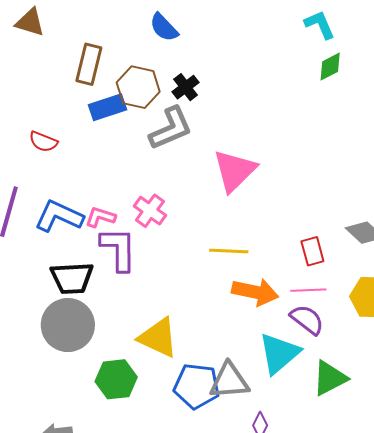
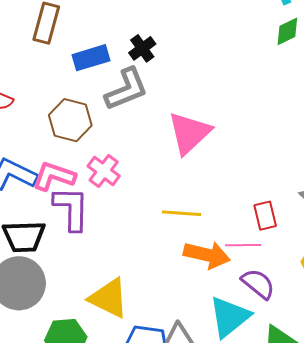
brown hexagon: (138, 87) -> (70, 120), moved
blue rectangle: (107, 107) -> (91, 58), moved
pink L-shape: (100, 217) -> (54, 176), size x1.4
pink line: (308, 290) -> (243, 245), moved

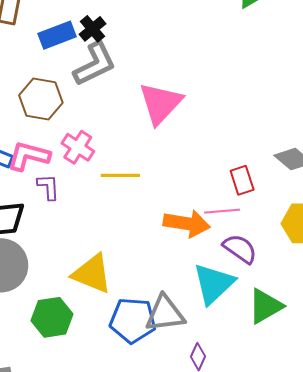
black cross: (142, 48) -> (93, 29), moved
purple L-shape: (71, 209) -> (48, 187), size x0.6
yellow line: (181, 213) -> (120, 175), moved

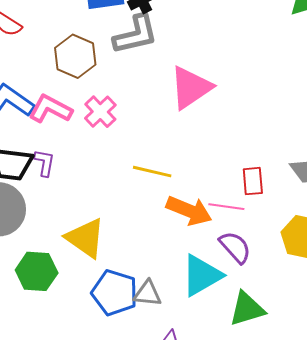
yellow line: (120, 175) -> (152, 172), moved
purple L-shape: (48, 187) -> (44, 163), moved
gray triangle: (165, 314) -> (148, 293), size x0.7

